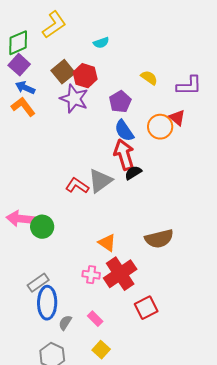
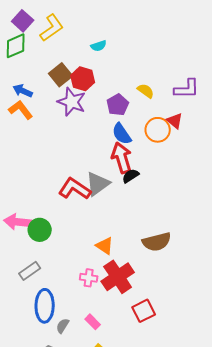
purple square: (19, 65) -> (23, 21), moved
yellow semicircle: (149, 78) -> (146, 91), moved
red L-shape: (77, 186) -> (75, 189), size x1.4
gray rectangle: (38, 283) -> (30, 271), moved

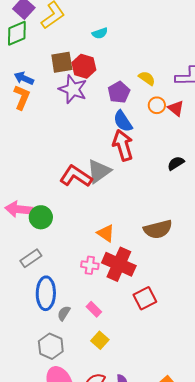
brown square: (61, 75) -> (62, 62), turned 30
orange L-shape: (21, 110) -> (22, 97), turned 60
orange circle: (158, 130) -> (157, 105), moved, size x0.7
black semicircle: (131, 176) -> (176, 163), moved
red cross: (118, 277) -> (119, 264), turned -32

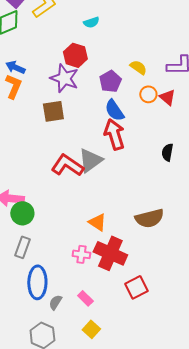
brown square: (62, 62) -> (53, 111), moved
black semicircle: (176, 163) -> (167, 152), turned -48
green circle: (41, 217) -> (22, 213), moved
gray rectangle: (31, 258) -> (22, 247), turned -35

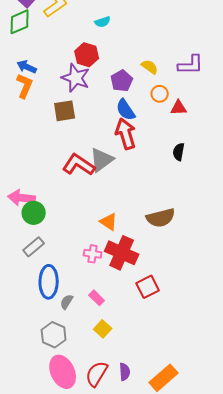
red triangle: (167, 97) -> (179, 108), moved, turned -42
gray rectangle: (22, 247) -> (34, 247), turned 30

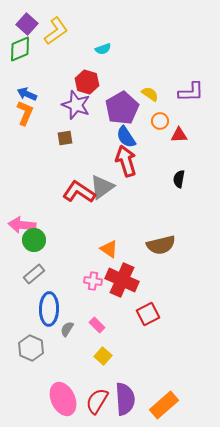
purple pentagon: (122, 81) -> (122, 108), size x1.5
brown square: (65, 111) -> (65, 138), size x0.7
gray hexagon: (54, 335) -> (31, 348), moved
purple semicircle: (125, 372) -> (125, 399), size x1.8

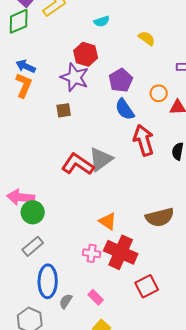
yellow semicircle: (150, 94) -> (147, 38), moved
purple pentagon: (122, 108) -> (121, 80), size x0.7
red arrow: (126, 161) -> (144, 140), moved

